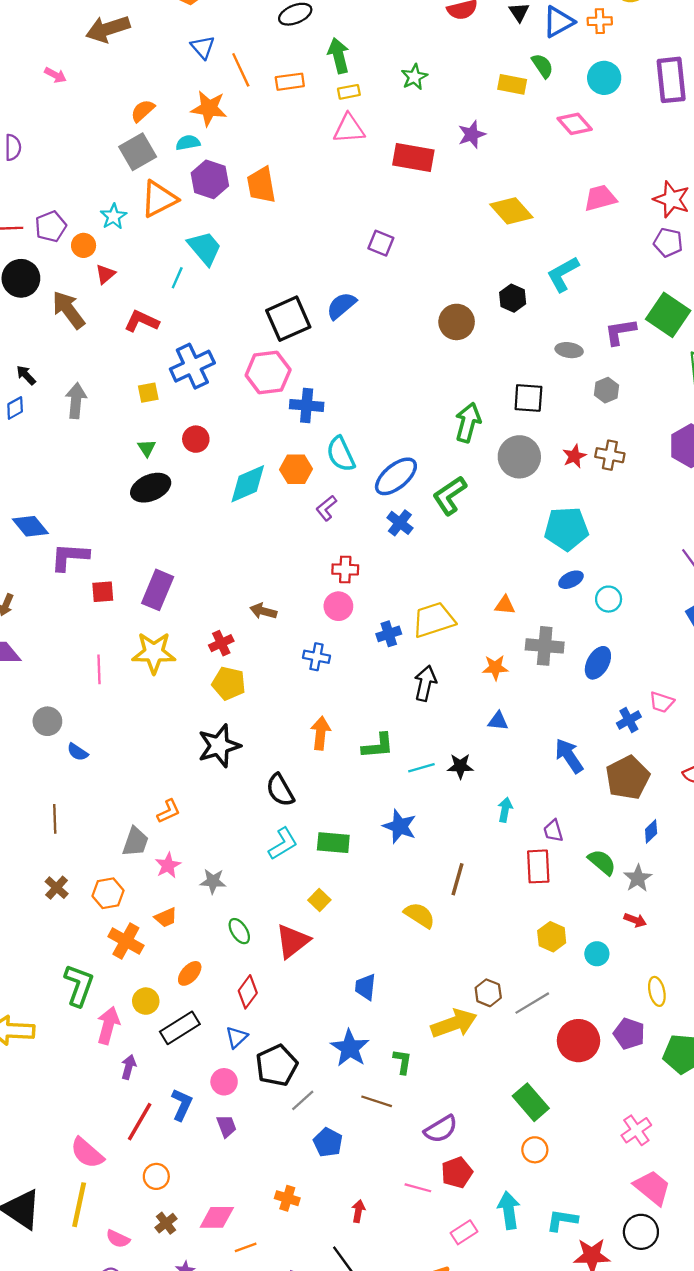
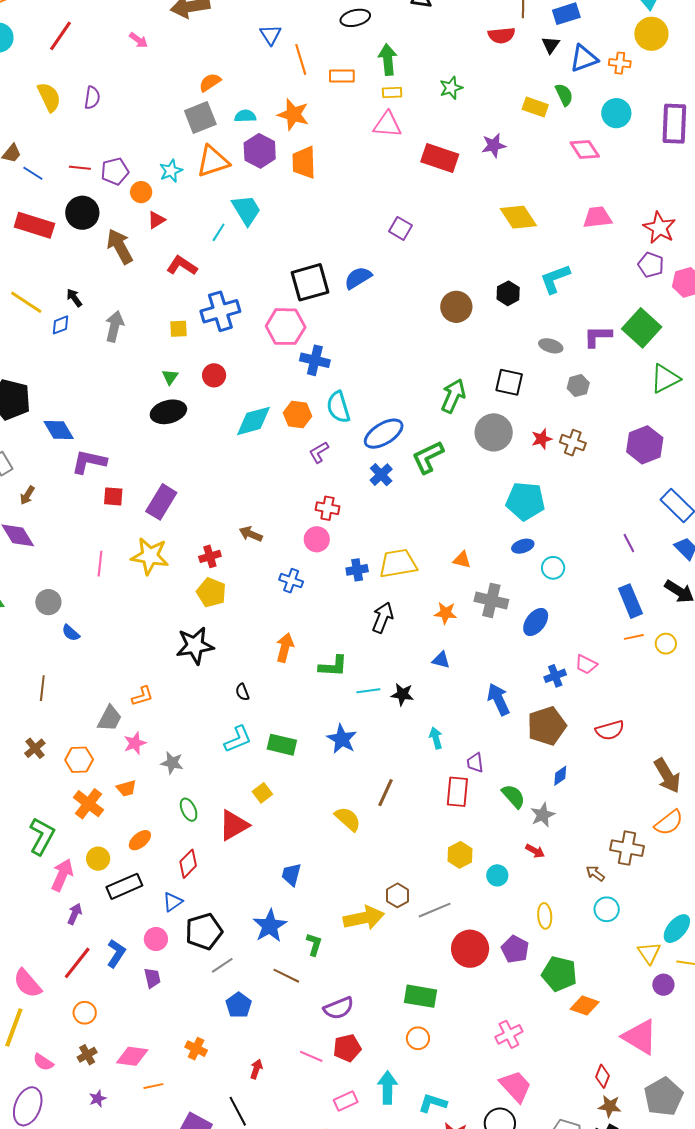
orange star: (209, 108) -> (293, 115), moved
black semicircle: (280, 790) -> (242, 692), size x0.6
cyan arrow: (505, 810) -> (436, 738), turned -35
green rectangle: (531, 1102) -> (421, 996), turned -48

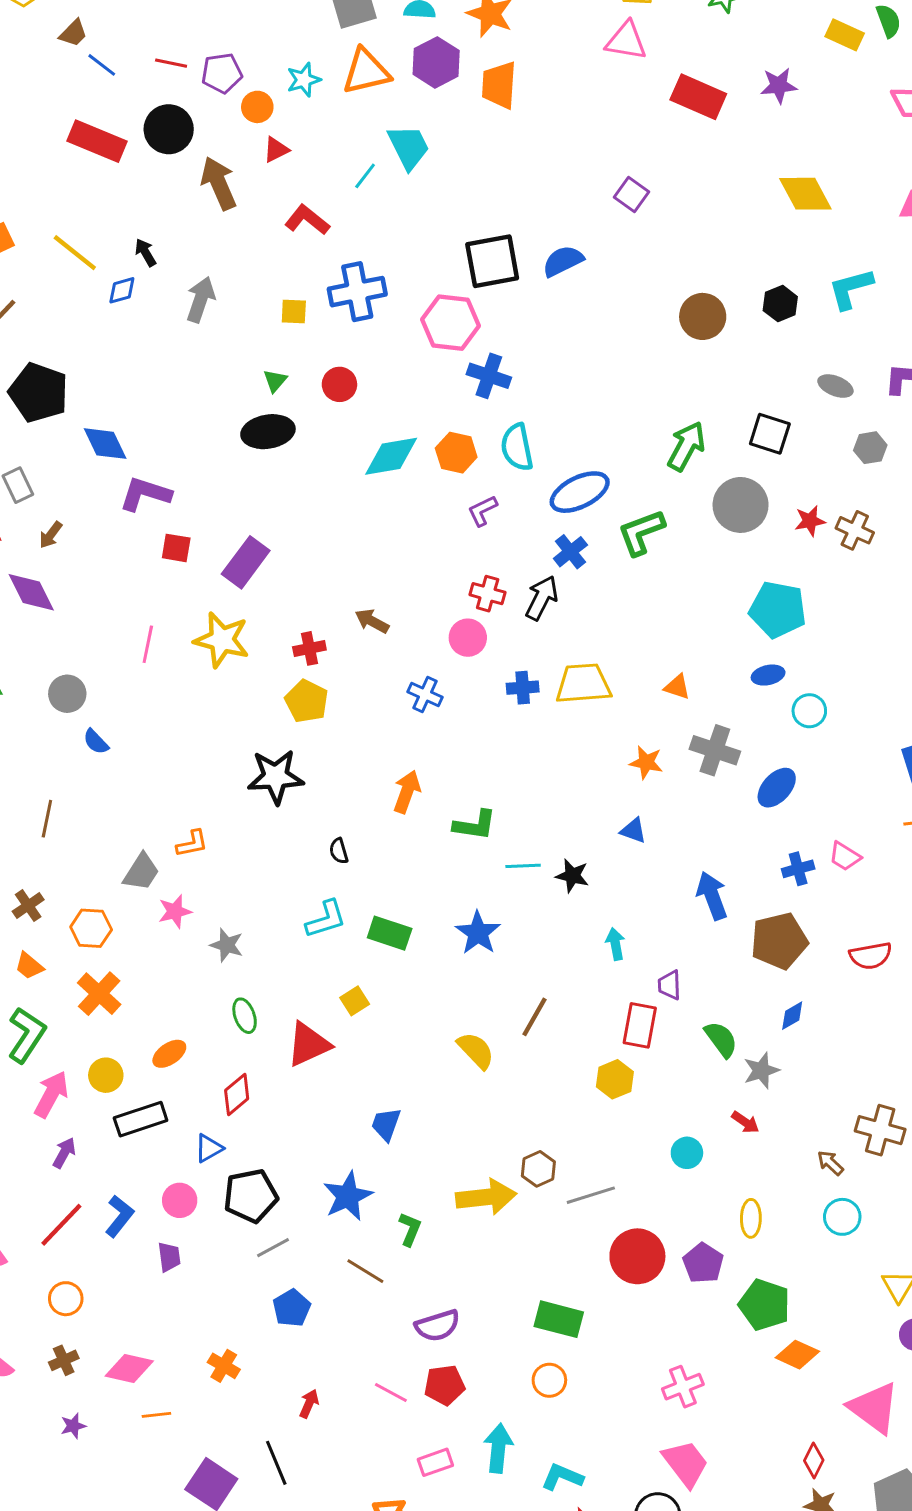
black arrow: (383, 618) -> (542, 598), moved
orange trapezoid: (126, 788) -> (29, 966), moved, turned 50
yellow hexagon: (460, 855) -> (615, 1079), moved

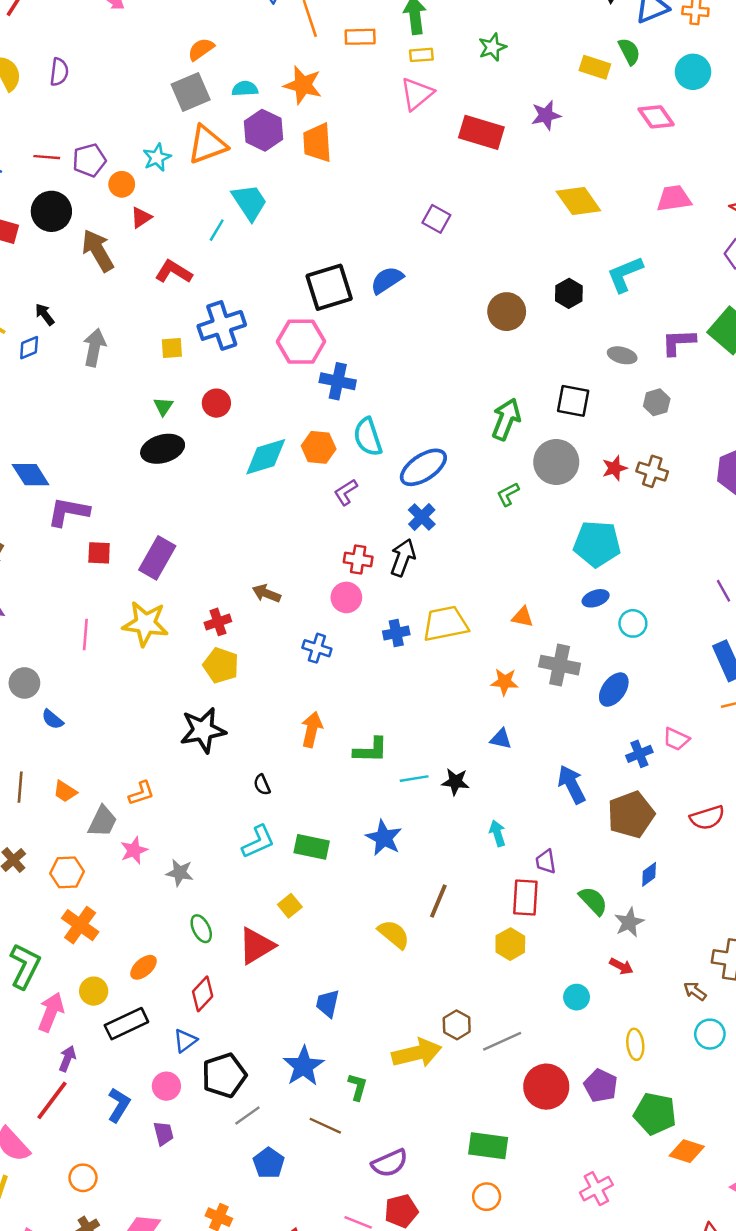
pink triangle: (626, 41) -> (417, 94), turned -42
green L-shape: (641, 532) -> (508, 494), moved, size x0.6
orange trapezoid: (29, 966) -> (65, 791), moved
red line: (61, 1225) -> (52, 1100), moved

